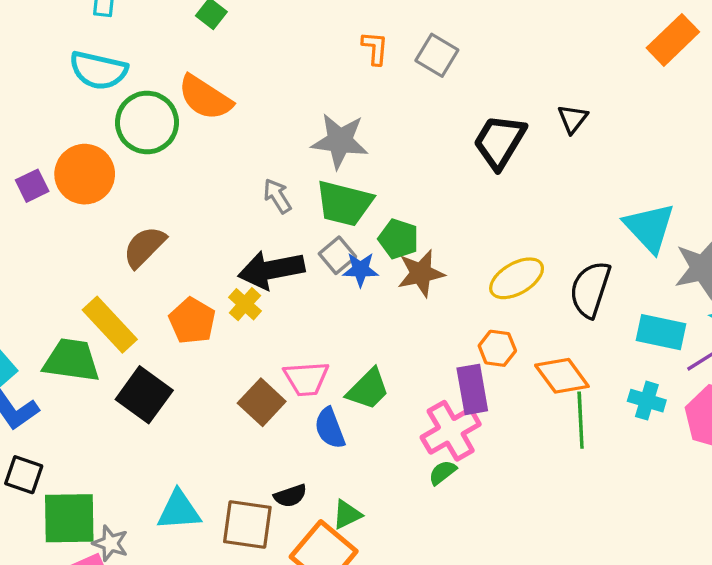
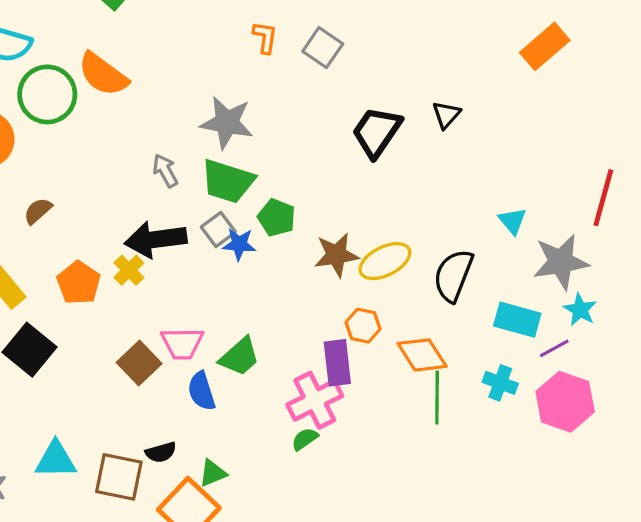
cyan triangle: (650, 227) -> (512, 221), size x0.6
brown semicircle: (144, 247) -> (38, 211), size x0.7
brown star: (421, 273) -> (336, 255), moved

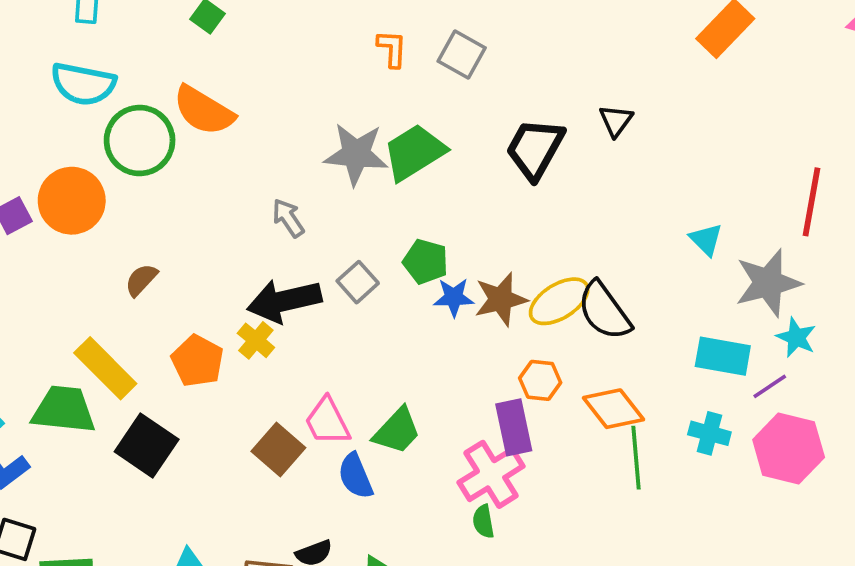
green trapezoid: (228, 181) -> (414, 152), moved, turned 136
blue star: (239, 244) -> (454, 297), moved
black semicircle: (453, 275) -> (604, 311), moved, turned -52
pink trapezoid: (182, 343) -> (327, 421), turned 69
green semicircle: (305, 439) -> (483, 521), turned -60

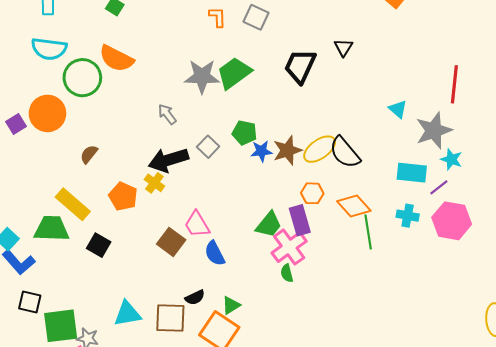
green trapezoid: (397, 431) -> (269, 225), moved
black square: (147, 446) -> (99, 245), size x0.7

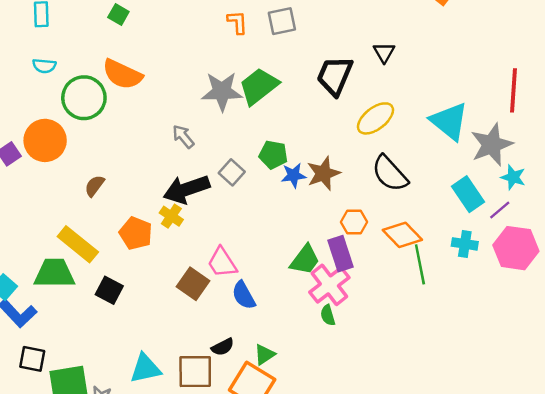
gray square: (256, 17) -> (282, 21), turned -35
cyan semicircle: (49, 49) -> (44, 66), size x0.6
cyan triangle: (398, 109) -> (449, 121), size x1.8
yellow ellipse: (320, 149) -> (375, 118), moved
cyan rectangle: (412, 173) -> (468, 194), turned 52

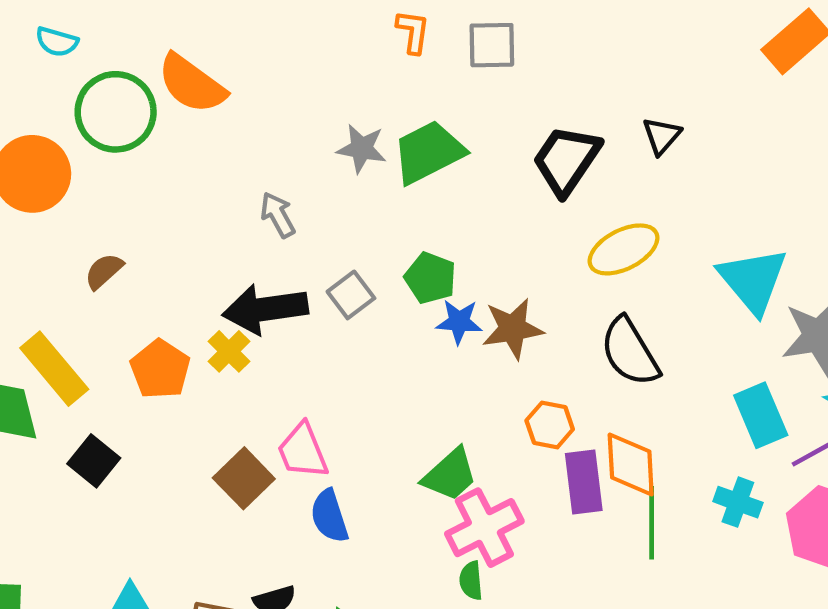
gray star: (222, 91) -> (362, 149), size x0.7
orange diamond: (402, 235) -> (631, 465), turned 30
purple rectangle: (340, 254) -> (584, 482), moved

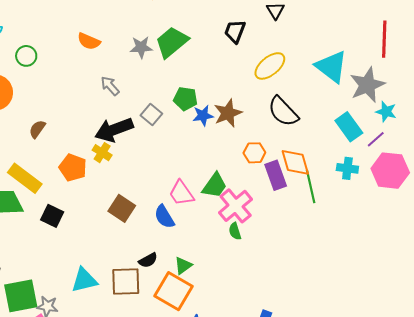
orange semicircle: (192, 84) -> (89, 41), moved, size x0.7
green circle: (116, 112) -> (26, 56), size x0.6
black trapezoid: (566, 160) -> (235, 31), size x0.7
pink trapezoid: (303, 451) -> (181, 193), moved

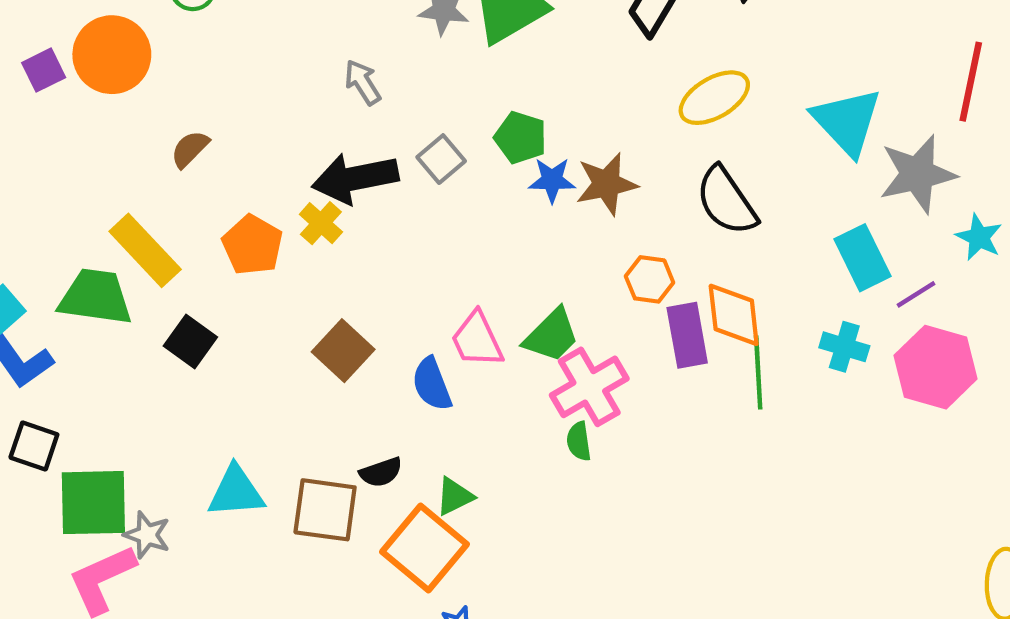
cyan star: (386, 112) -> (979, 237), moved

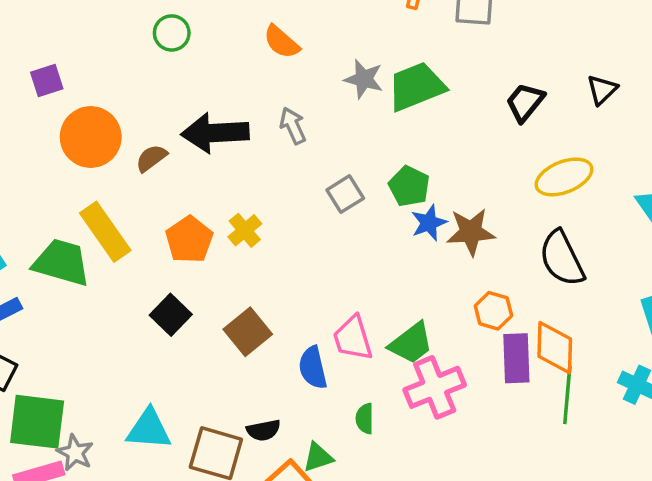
orange circle: (112, 55) -> (91, 137), moved
black arrow: (355, 178) -> (215, 133), moved
blue star: (552, 180) -> (429, 223), turned -30
black square: (190, 342) -> (171, 315), moved
green semicircle: (579, 441) -> (365, 419), moved

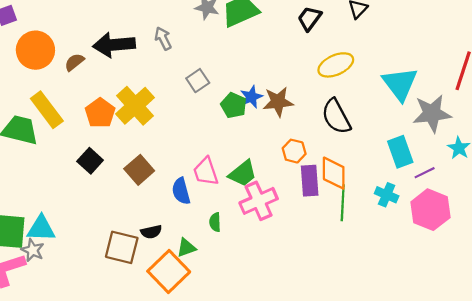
green pentagon: (409, 186) -> (234, 105), moved
yellow cross: (245, 230) -> (135, 106), size x1.8
cyan triangle: (149, 429) -> (41, 228), moved

